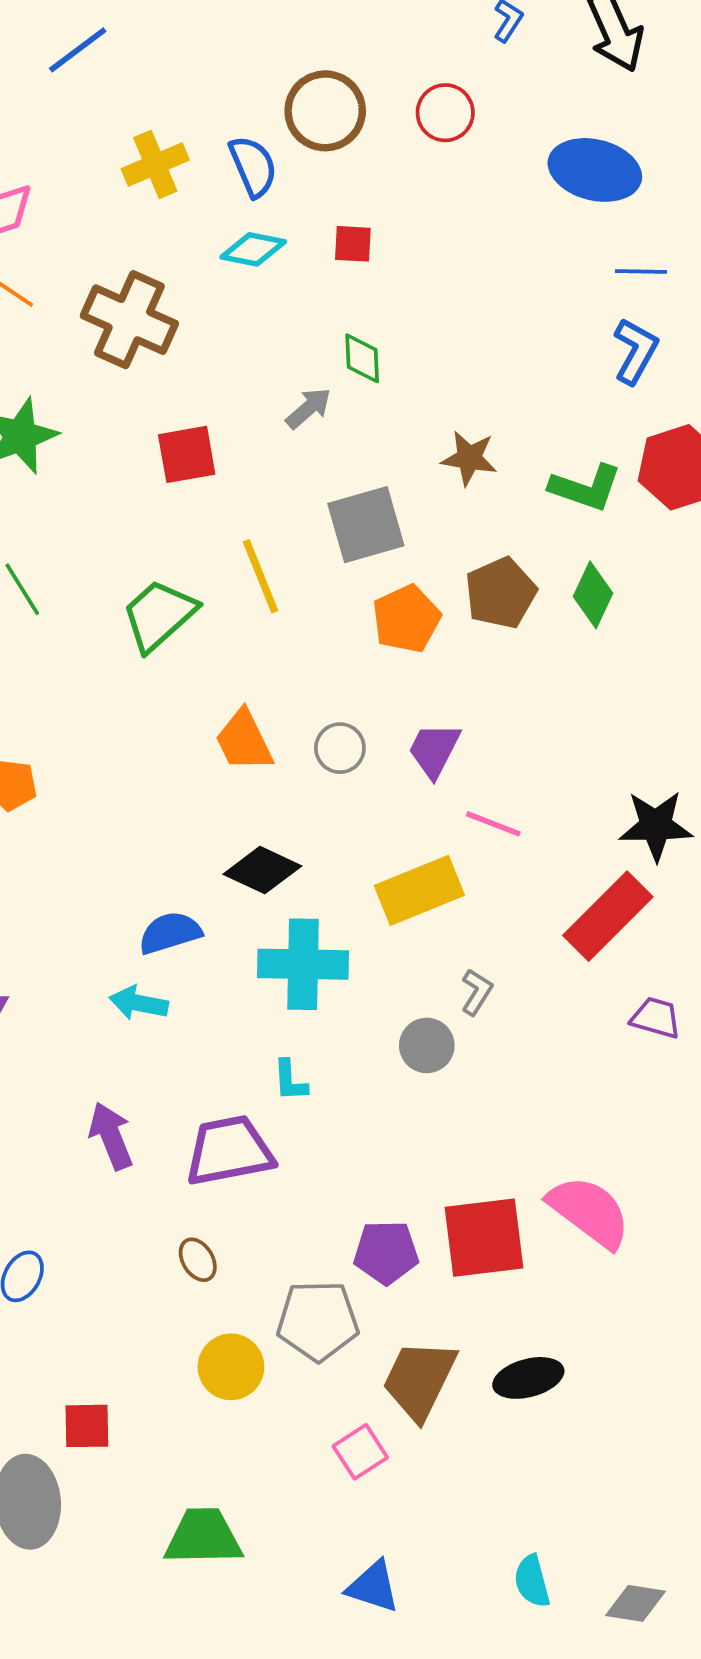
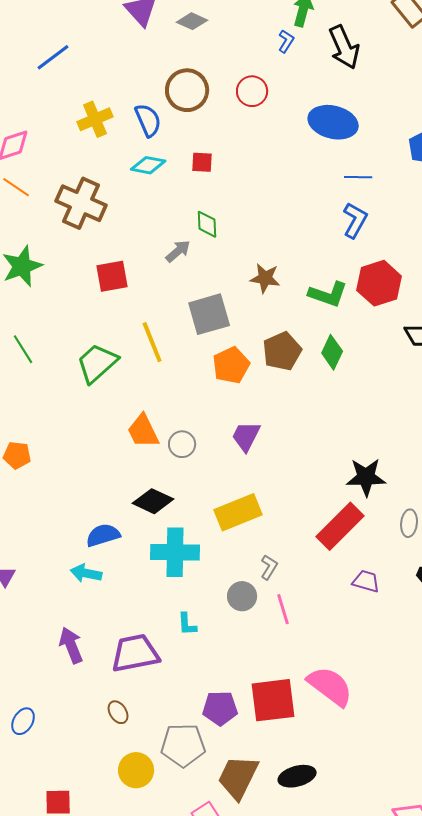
gray circle: (340, 748) -> (182, 444), moved
pink line: (493, 824) -> (283, 609), moved, turned 52
cyan L-shape: (290, 1081) -> (187, 624), moved

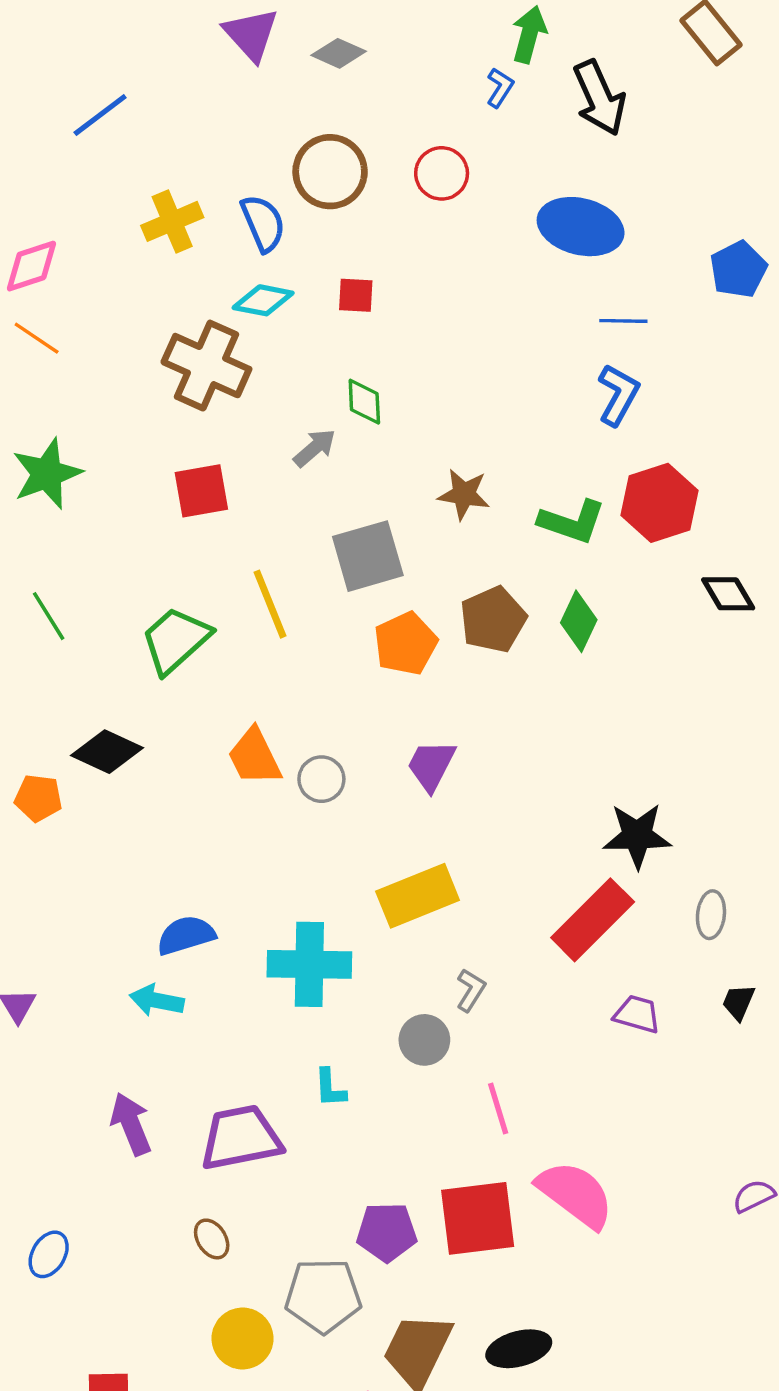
brown cross: (81, 203) -> (206, 366), moved
black diamond: (153, 501) -> (107, 752), moved
pink line: (283, 609) -> (498, 1109), moved

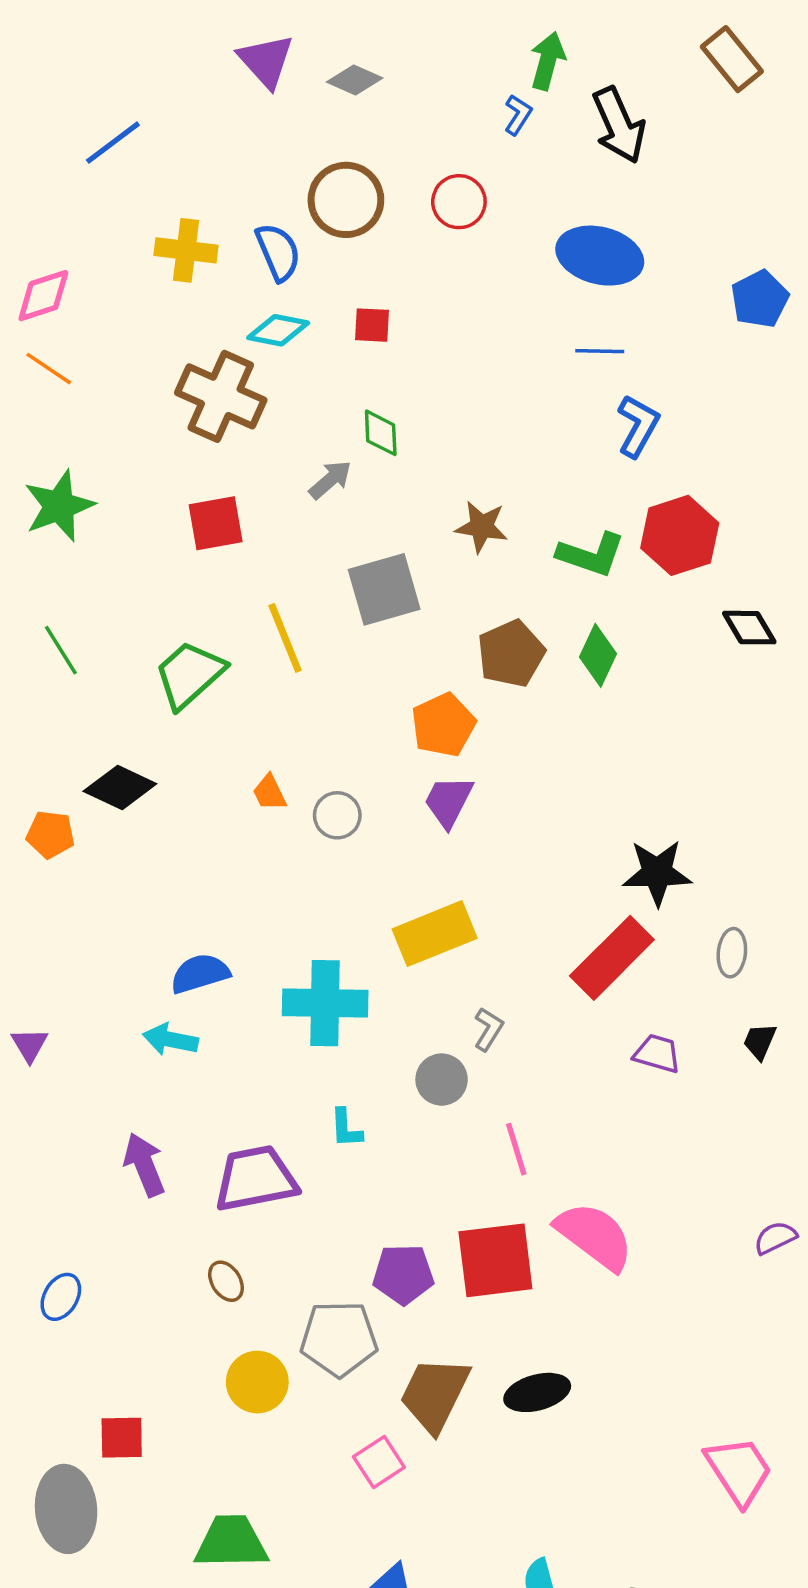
yellow cross: (172, 221) -> (186, 250), turned 30
blue line: (623, 321) -> (600, 351), moved
orange pentagon: (406, 644) -> (443, 725), moved
orange trapezoid: (255, 757) -> (269, 793), size x0.6

